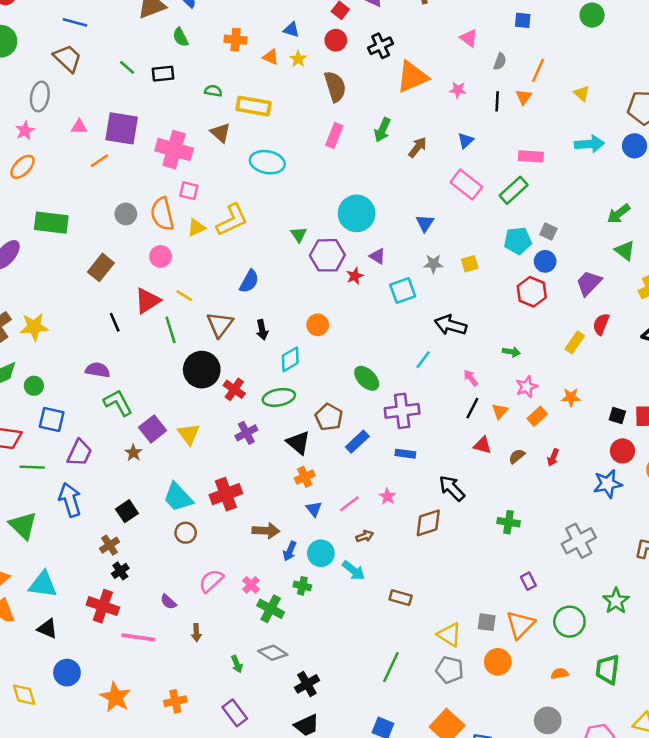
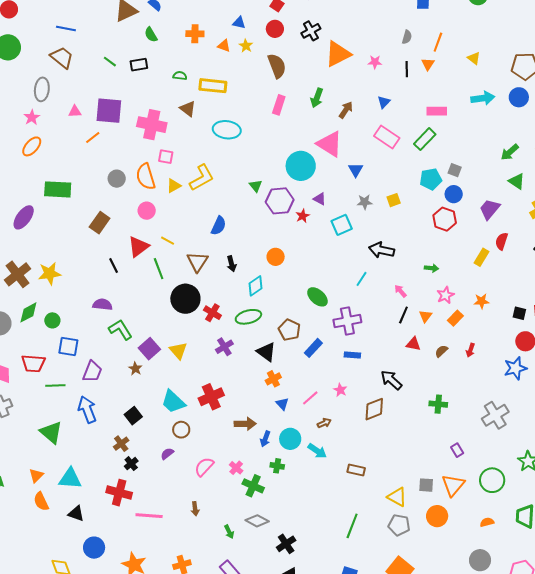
pink triangle: (469, 38) -> (330, 144), moved, size x1.8
purple semicircle: (168, 602) -> (167, 454), moved, turned 104

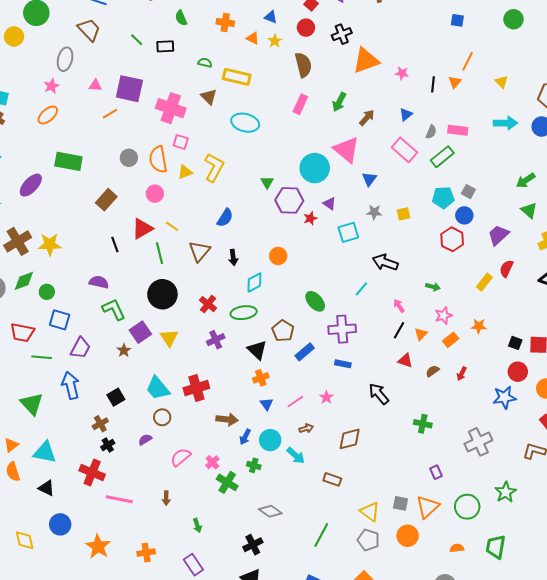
gray semicircle: (407, 37) -> (431, 132), moved
yellow L-shape: (202, 178) -> (214, 168), turned -40
black circle: (185, 299) -> (162, 294), moved
brown diamond: (374, 409) -> (350, 439), moved
gray diamond: (257, 521) -> (270, 511), moved

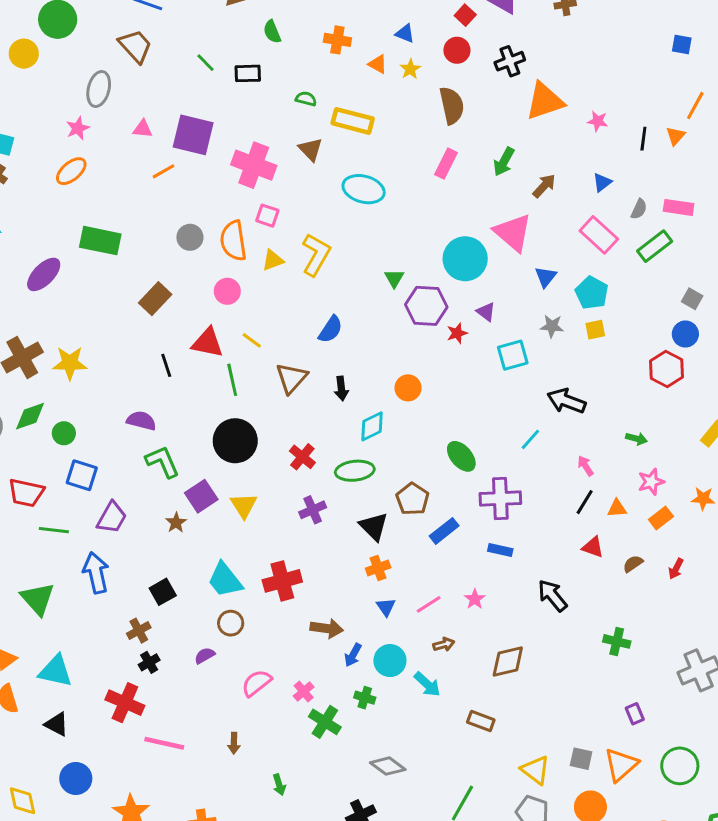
cyan pentagon: (443, 197) -> (592, 293), moved, turned 30
red triangle: (142, 229) -> (207, 343), turned 40
orange triangle: (421, 334) -> (617, 508), turned 40

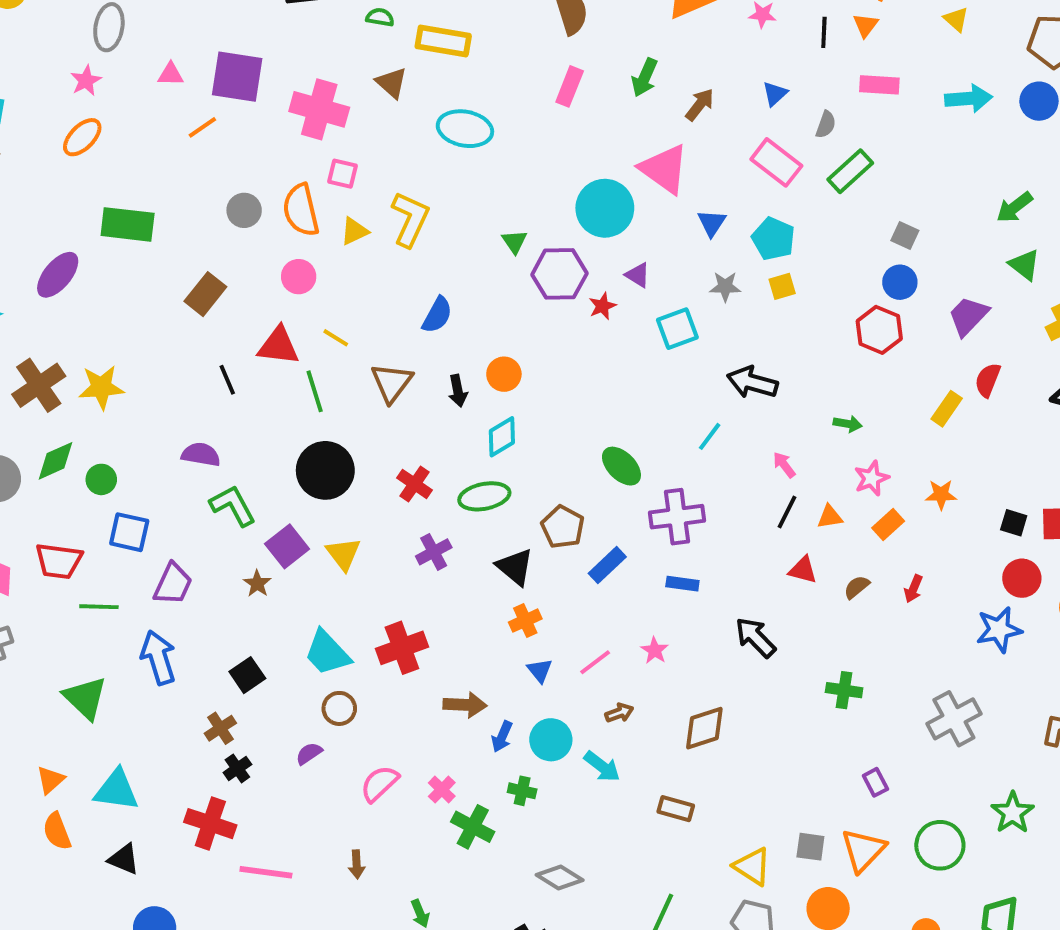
pink rectangle: (679, 207) -> (879, 85), moved
orange circle: (408, 388) -> (504, 374), moved

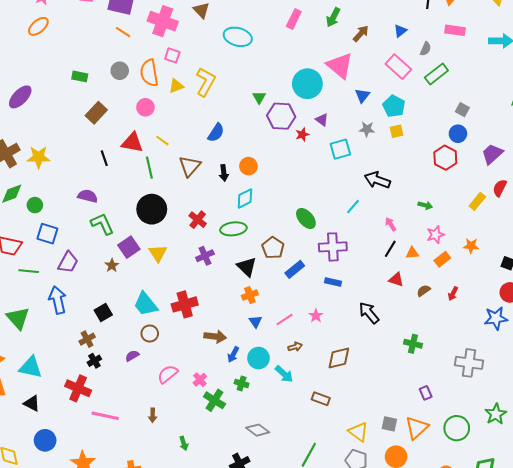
orange line: (202, 127) -> (123, 32), moved, turned 63
green rectangle: (128, 224) -> (80, 76), moved, size x0.6
gray cross: (954, 719) -> (469, 363), turned 32

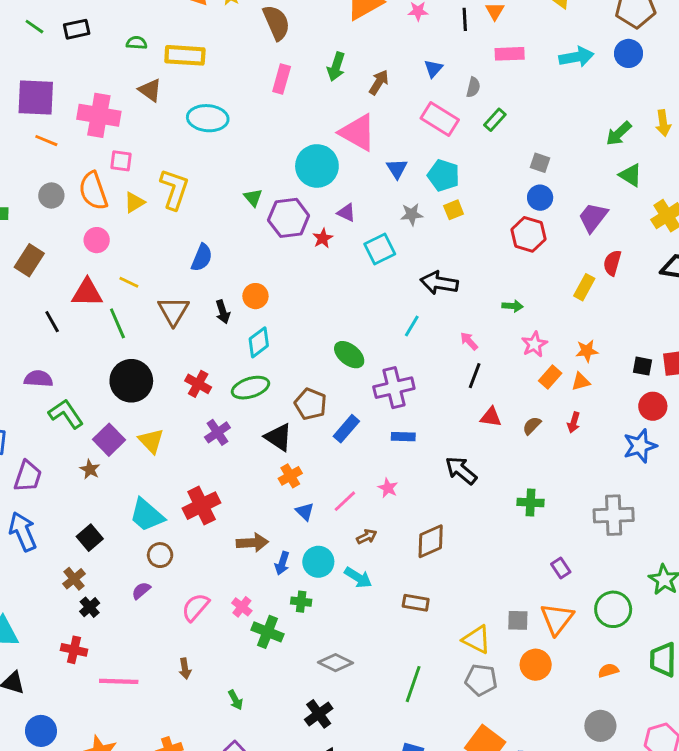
green rectangle: (436, 74) -> (495, 120), size x0.7
orange triangle: (412, 253) -> (581, 382), moved
red cross: (78, 388) -> (74, 650), size x0.7

